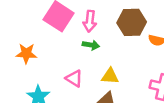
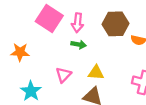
pink triangle: (74, 79) -> (63, 75), turned 42

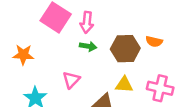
brown hexagon: (115, 24) -> (125, 49), moved
yellow triangle: (96, 73) -> (124, 85), moved

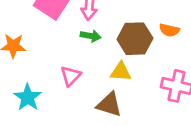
yellow triangle: (124, 85) -> (121, 72), moved

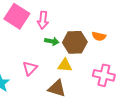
green arrow: (91, 36) -> (52, 41), moved

